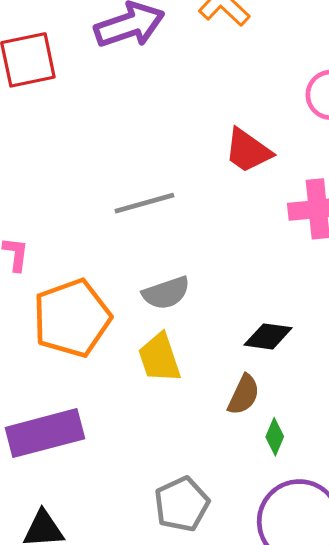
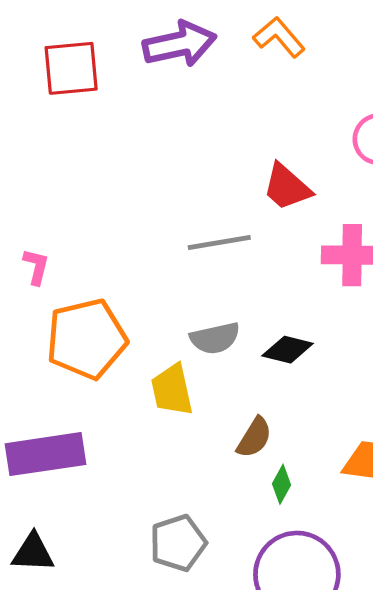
gray line: (144, 203) -> (219, 242), moved
gray semicircle: (166, 293) -> (215, 338), moved
black diamond: (268, 336) -> (288, 350), moved

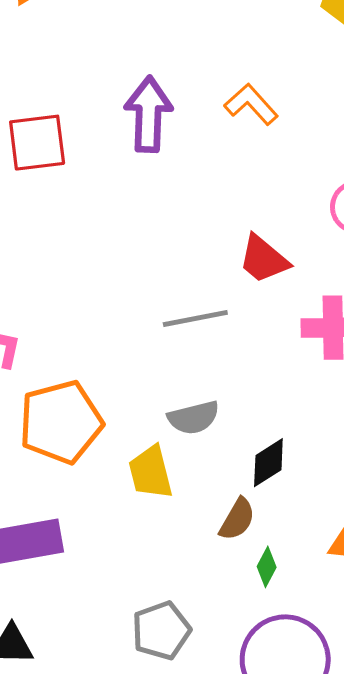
purple arrow: (180, 44) -> (148, 114), turned -74
black diamond: (288, 350) -> (268, 463), moved, turned -45

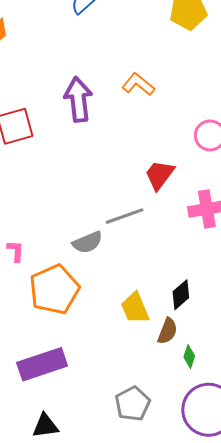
red trapezoid: (264, 259) -> (160, 175), turned 96
gray semicircle: (194, 418) -> (87, 242), moved
yellow trapezoid: (151, 472) -> (135, 308), moved

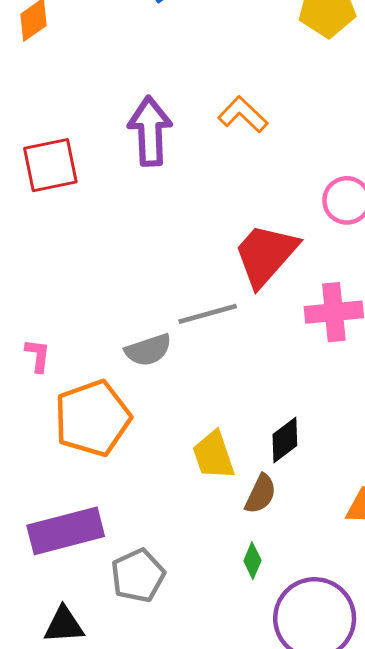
red trapezoid: (160, 175) -> (266, 255), size x1.4
green diamond: (189, 357) -> (252, 561), moved
gray pentagon: (133, 404) -> (138, 576), moved

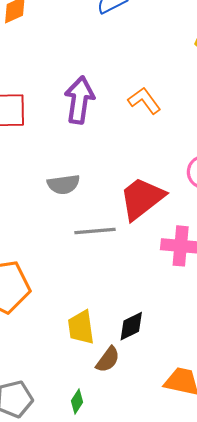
gray semicircle: (148, 350) -> (64, 184), moved
green diamond: (252, 561) -> (77, 402), moved

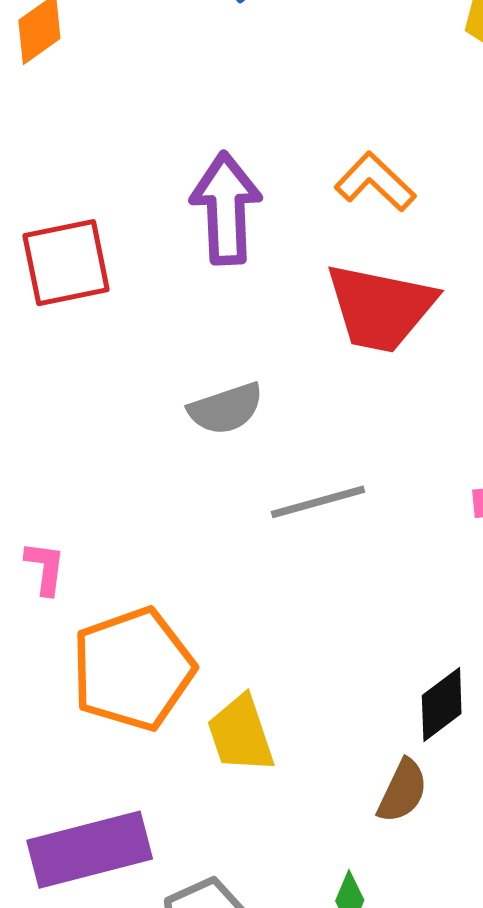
red trapezoid: (142, 198) -> (380, 308), moved, turned -120
yellow trapezoid: (81, 327) -> (241, 734), moved

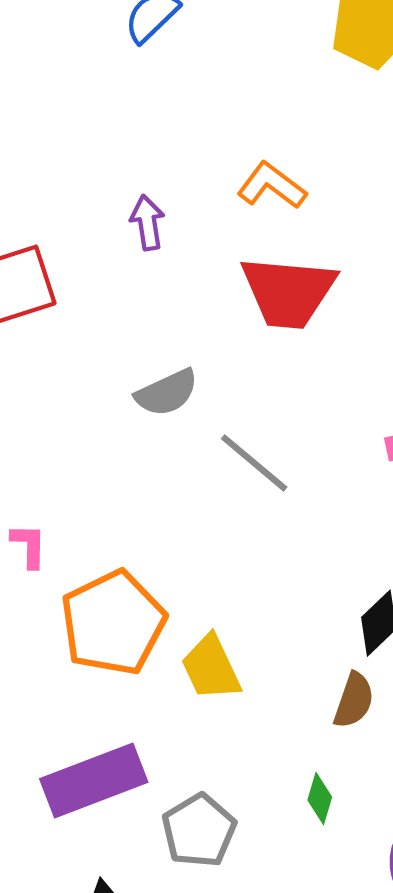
purple arrow: (226, 208) -> (147, 223), size x0.6
gray line: (318, 502) -> (254, 463), turned 62

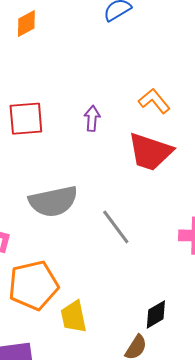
purple arrow: (147, 223) -> (92, 118), moved
gray semicircle: (167, 393) -> (53, 201), moved, size x1.6

